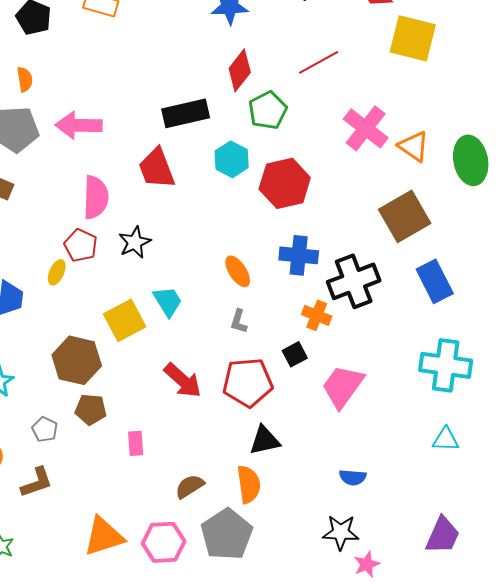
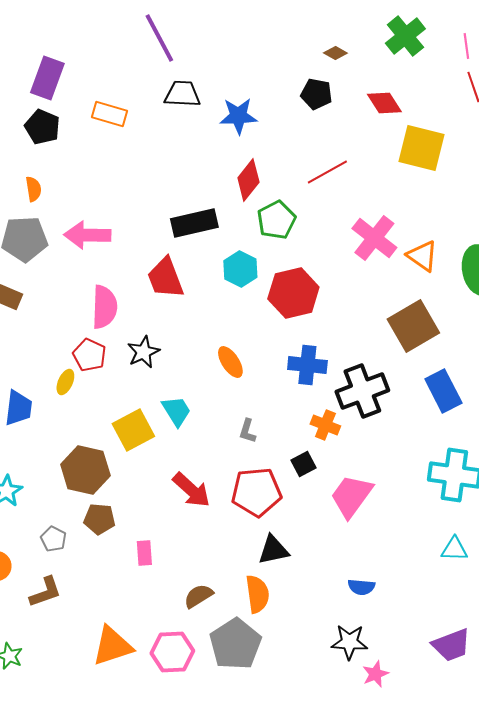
orange ellipse: (238, 271) -> (230, 362), moved
purple trapezoid: (443, 535) -> (451, 645), turned 45

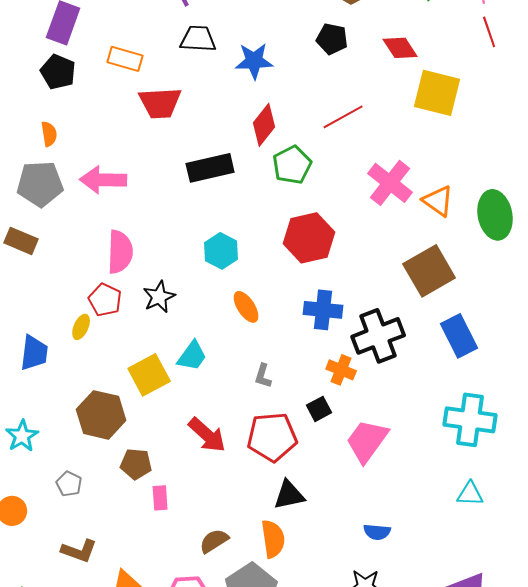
cyan hexagon: (240, 269) -> (221, 251), moved
red trapezoid: (165, 278) -> (160, 103), moved, turned -72
cyan trapezoid: (176, 411) -> (192, 356), turned 68
brown pentagon: (99, 519) -> (136, 464), moved
brown L-shape: (45, 592) -> (79, 551), moved, turned 39

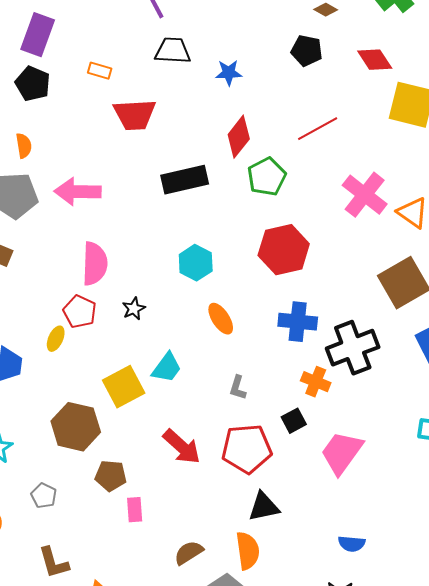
orange rectangle: (125, 59) -> (100, 71), size x0.7
blue star: (254, 61) -> (229, 73), size x0.7
black star: (159, 297) -> (134, 309), size x0.7
brown L-shape: (79, 551) -> (54, 563), turned 54

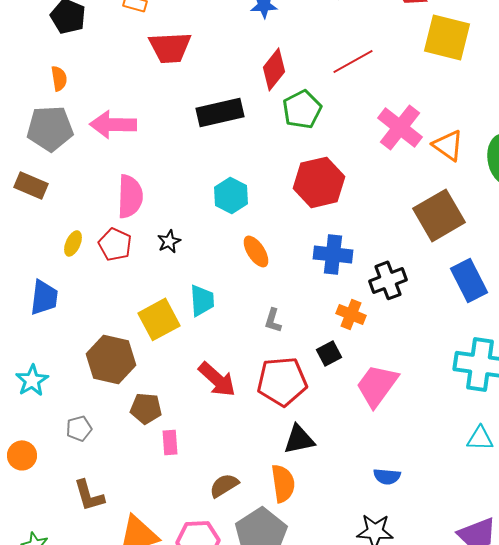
yellow ellipse: (56, 339) -> (73, 243), moved
black cross: (353, 348) -> (388, 280), size x0.7
cyan trapezoid: (167, 368) -> (202, 300), turned -40
gray pentagon: (44, 496) -> (79, 428), turned 30

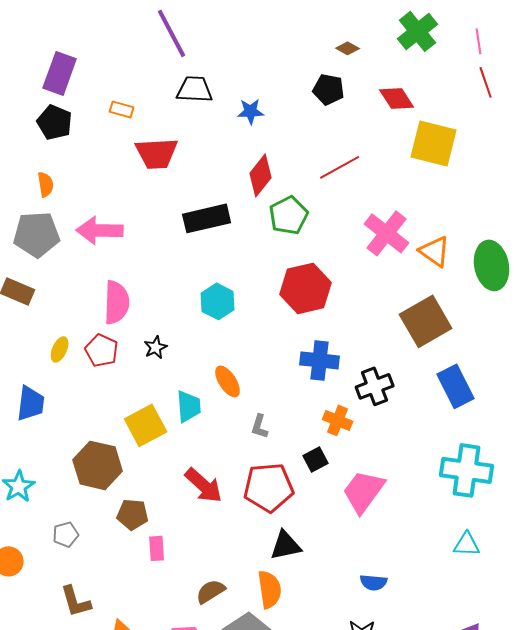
orange ellipse: (256, 251) -> (228, 381), moved

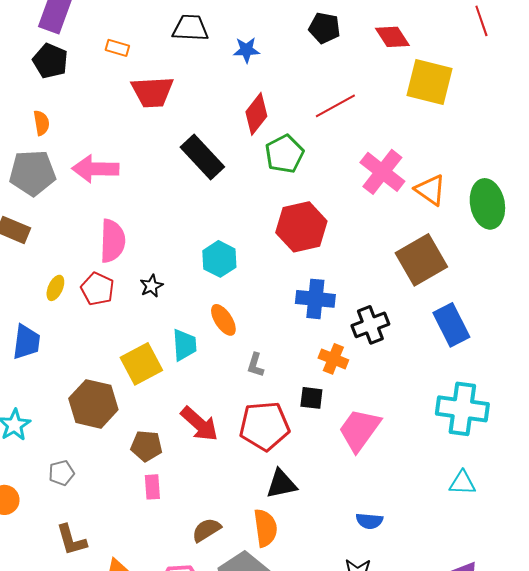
black rectangle: (207, 218) -> (202, 157), turned 60
cyan hexagon: (218, 301) -> (219, 259), moved
black square: (316, 459) -> (311, 398), turned 35
brown pentagon: (133, 514) -> (146, 446), moved

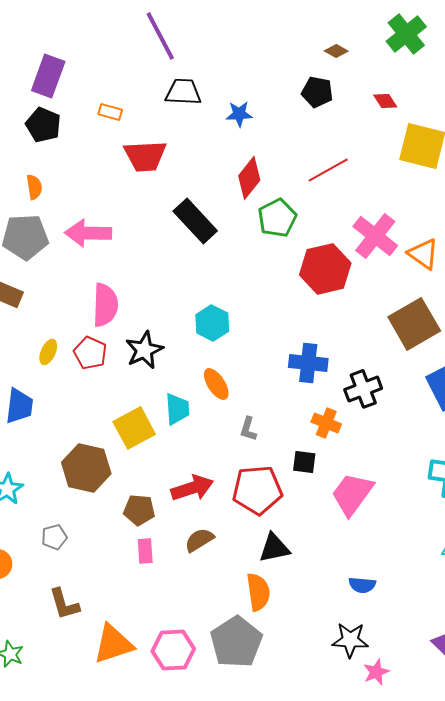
red diamond: (392, 37) -> (385, 101), size x0.7
red hexagon: (301, 227) -> (325, 269), moved
black star: (151, 286) -> (144, 350), size x1.6
red arrow: (199, 424) -> (192, 488), turned -60
brown semicircle: (206, 530) -> (199, 540), moved

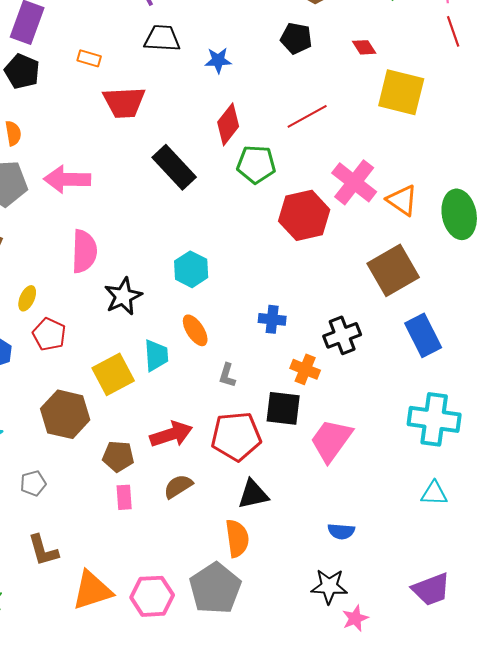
green pentagon: (277, 218) -> (256, 164), turned 30
red pentagon: (90, 353) -> (49, 334), moved
blue cross: (308, 363) -> (272, 319), moved, size x0.7
black square: (304, 462) -> (283, 408), size x1.5

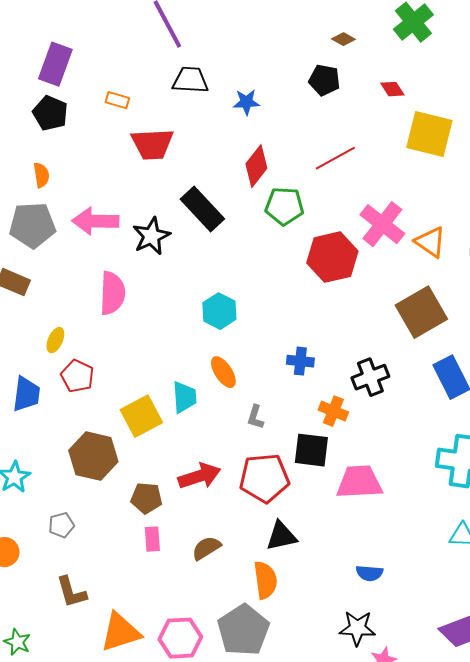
black star: (123, 296) -> (151, 236), moved
pink trapezoid: (331, 440) -> (359, 482), turned 51
brown semicircle: (178, 486) -> (206, 548), moved

